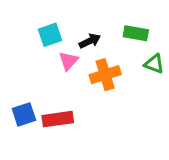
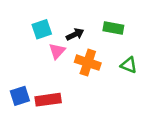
green triangle: (154, 64) -> (129, 65), moved
orange cross: (105, 75) -> (88, 63), turned 35

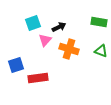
green rectangle: (113, 28) -> (99, 22), moved
blue square: (20, 96) -> (16, 65), moved

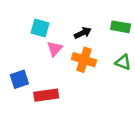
cyan square: (33, 23) -> (40, 28), turned 35
black arrow: (59, 27) -> (83, 33), moved

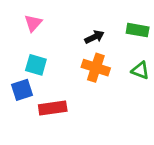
cyan square: (40, 28) -> (36, 65), moved
pink triangle: (55, 49) -> (33, 23), moved

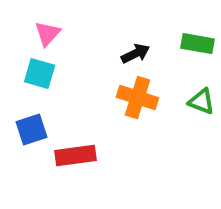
cyan square: (36, 65) -> (40, 74), moved

